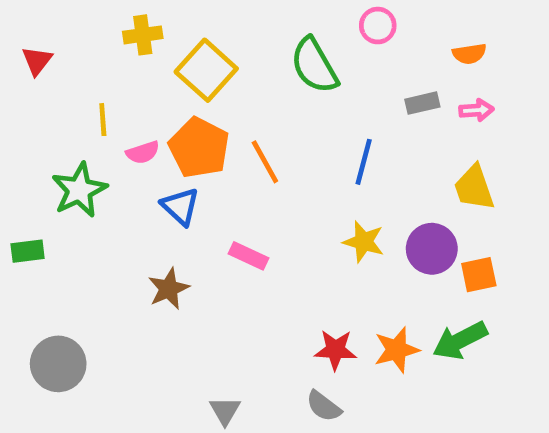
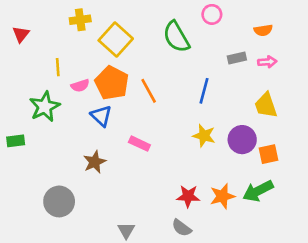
gray circle: (58, 364) -> (59, 201), moved

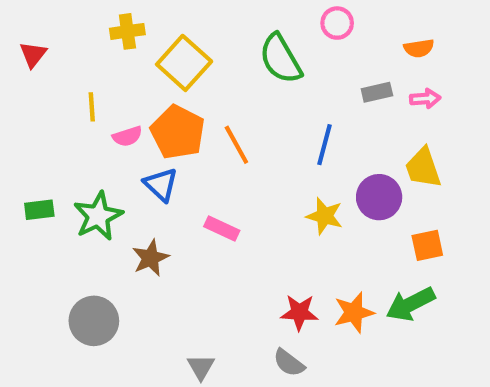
green star: (45, 107) -> (98, 216), moved
purple circle: (242, 140) -> (379, 197), moved
green rectangle: (16, 141) -> (39, 210), moved

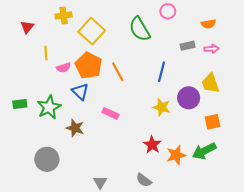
red triangle: (33, 55) -> (27, 27), moved
brown star: (150, 258) -> (75, 128), turned -30
red star: (299, 312) -> (152, 145), moved, turned 30

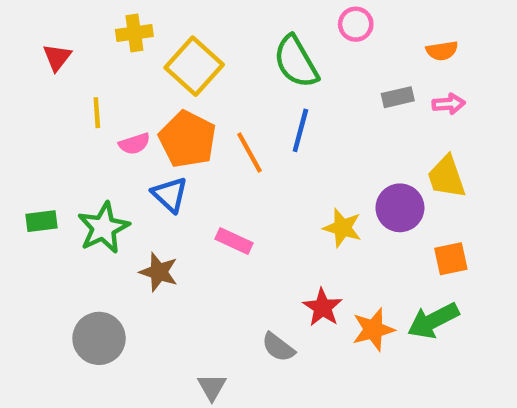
blue line: (162, 72) -> (300, 130), moved
gray semicircle: (144, 180) -> (278, 347), moved

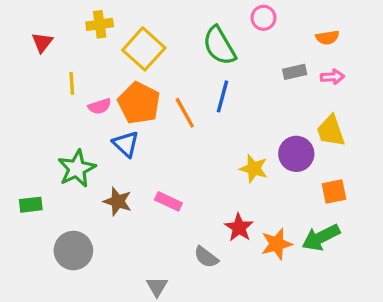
green rectangle: (41, 221) -> (31, 205), moved
pink rectangle: (234, 241) -> (168, 201), moved

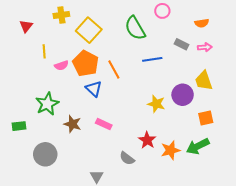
gray rectangle: (295, 72) -> (182, 44), turned 40
blue line: (223, 96) -> (152, 59), moved, turned 66
blue triangle: (126, 144) -> (94, 89), moved

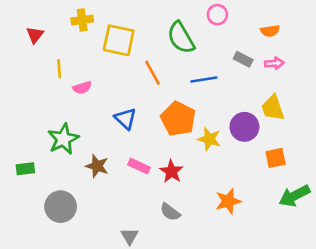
yellow square: (89, 30) -> (119, 40), turned -30
orange pentagon: (86, 63) -> (178, 119), moved
orange line: (114, 70) -> (152, 73), moved
red star: (147, 140) -> (171, 171), moved
green arrow: (198, 146) -> (294, 196), moved

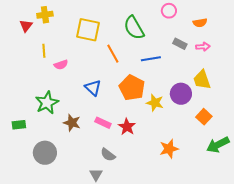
pink circle: (217, 15) -> (169, 11), moved
yellow cross: (82, 20) -> (45, 15), moved
orange square: (276, 158) -> (204, 117), turned -35
gray semicircle: (170, 212) -> (108, 155), moved

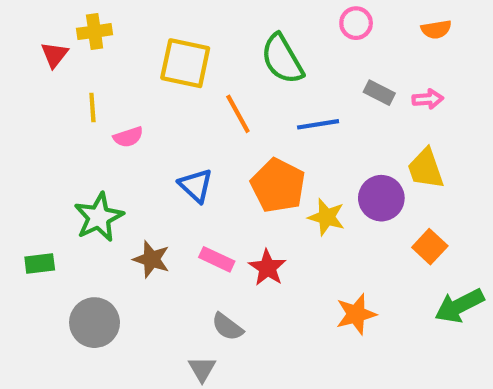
orange semicircle: (200, 23) -> (436, 29), moved

